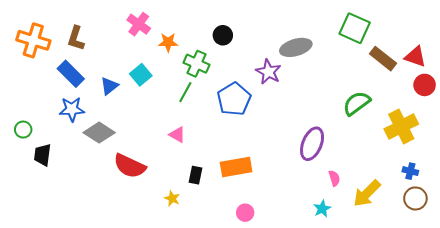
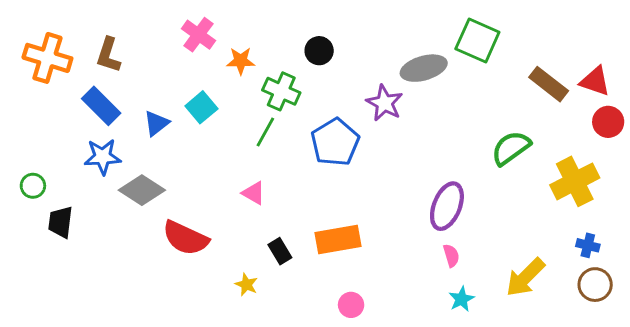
green square: (355, 28) -> (477, 40), moved
black rectangle: (195, 175) -> (280, 251), turned -42
pink semicircle: (334, 178) -> (451, 255), moved

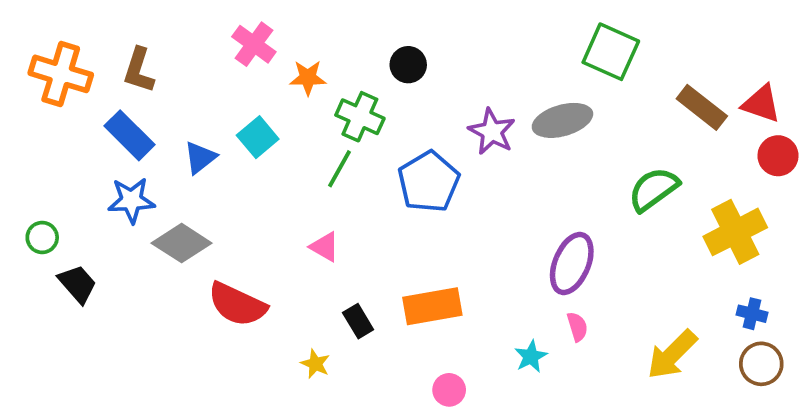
gray ellipse: (424, 68) -> (562, 120), moved
black trapezoid: (61, 222) -> (77, 284), turned 132
cyan star: (461, 299) -> (531, 356), moved

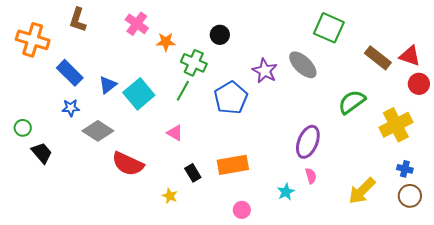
brown L-shape: (139, 70) -> (78, 20), moved
gray ellipse: (562, 120) -> (303, 65), turned 60
cyan square: (258, 137) -> (139, 94), moved, size x1.4
blue star: (131, 200) -> (71, 108), size x0.7

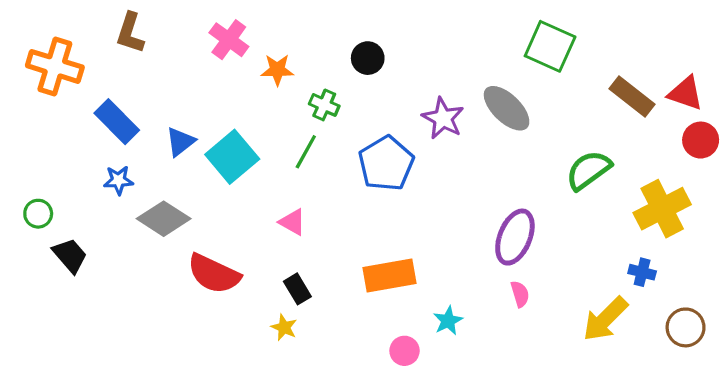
green cross: (194, 63) -> (324, 105), size x0.7
blue cross: (405, 169) -> (642, 272), moved
black rectangle: (193, 173) -> (297, 289), moved
cyan star: (286, 192) -> (448, 321), moved

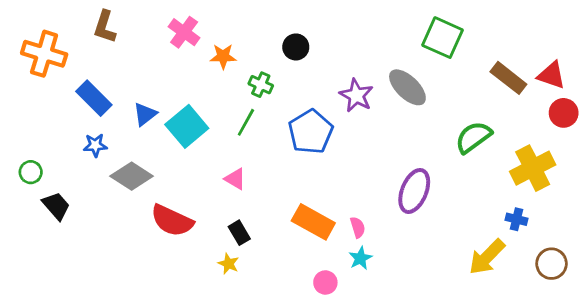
orange rectangle: (389, 276) -> (313, 222), turned 39
pink semicircle: (520, 294) -> (358, 227), moved

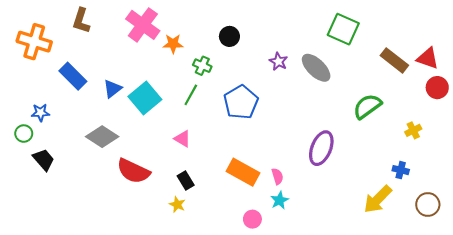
pink cross: (184, 32) -> (143, 25), size x1.4
purple star: (356, 95) -> (279, 61), moved, size x0.7
blue star: (95, 145) -> (40, 113), moved
yellow cross: (533, 168) -> (413, 130), size x0.5

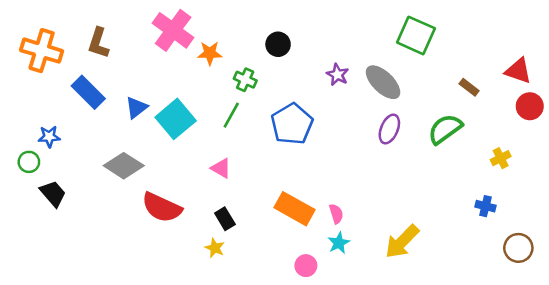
brown L-shape: (81, 21) -> (98, 43), moved
brown rectangle: (394, 60) -> (469, 87), moved, size x0.6
purple ellipse: (321, 148) -> (389, 129), moved, size x0.7
yellow arrow: (378, 199) -> (402, 242), moved

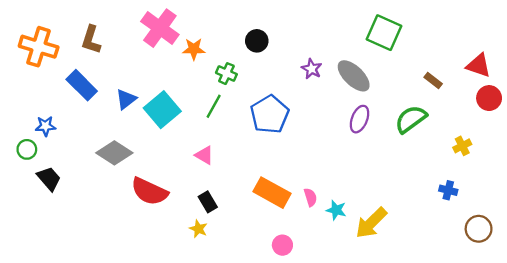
cyan star: (339, 243) -> (336, 210), moved, turned -30

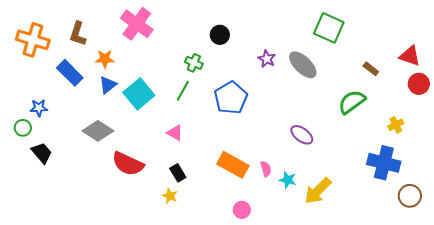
orange star: (194, 49) -> (105, 59), moved
purple ellipse: (359, 119) -> (302, 135), moved, turned -75
blue cross: (448, 190) -> (384, 163), size x2.0

